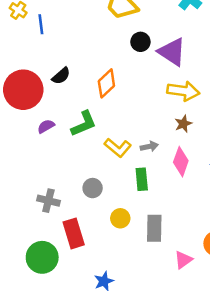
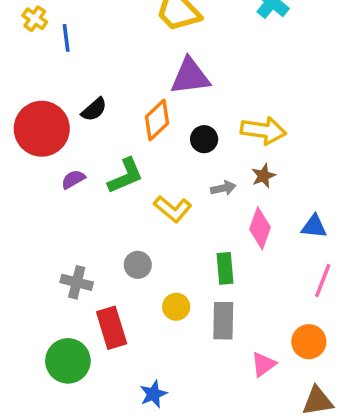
black circle: (140, 42) -> (204, 139), moved
purple triangle: (172, 52) -> (190, 76), moved, turned -40
gray arrow: (149, 146) -> (223, 188), moved
green rectangle: (142, 179) -> (225, 268), moved

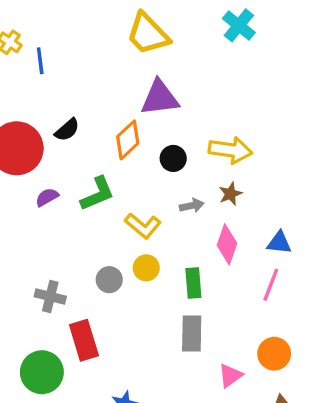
pink line: (323, 281) -> (271, 285), moved
yellow circle: (176, 307) -> (146, 268), moved

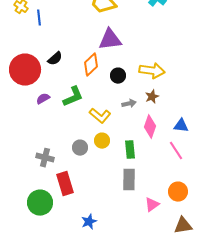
pink line: (271, 285) -> (176, 151), turned -54

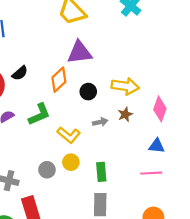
pink diamond: (150, 127) -> (160, 109), moved
pink line: (176, 151) -> (151, 173), turned -60

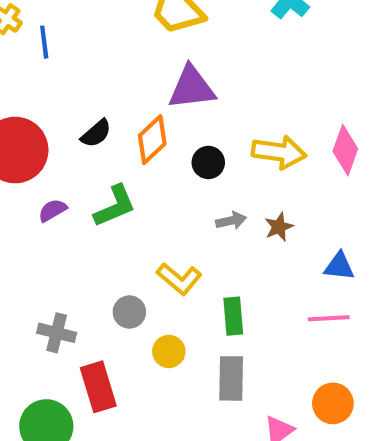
black semicircle: (20, 73) -> (96, 133), moved
pink diamond: (160, 109) -> (345, 150), moved
brown star: (125, 114) -> (279, 227), moved
yellow L-shape: (69, 135) -> (179, 279), moved
yellow circle: (71, 162) -> (169, 351), moved

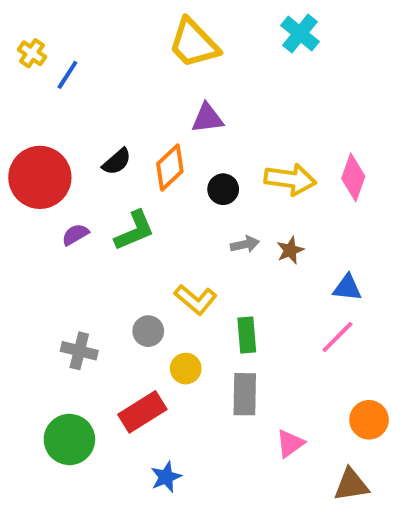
blue line: (44, 42) -> (67, 75), turned 40
purple triangle: (192, 88) -> (207, 118), size x0.7
pink line: (329, 318) -> (337, 337), turned -42
red rectangle: (98, 387) -> (142, 412), moved, turned 75
orange circle: (333, 403) -> (369, 420), moved

